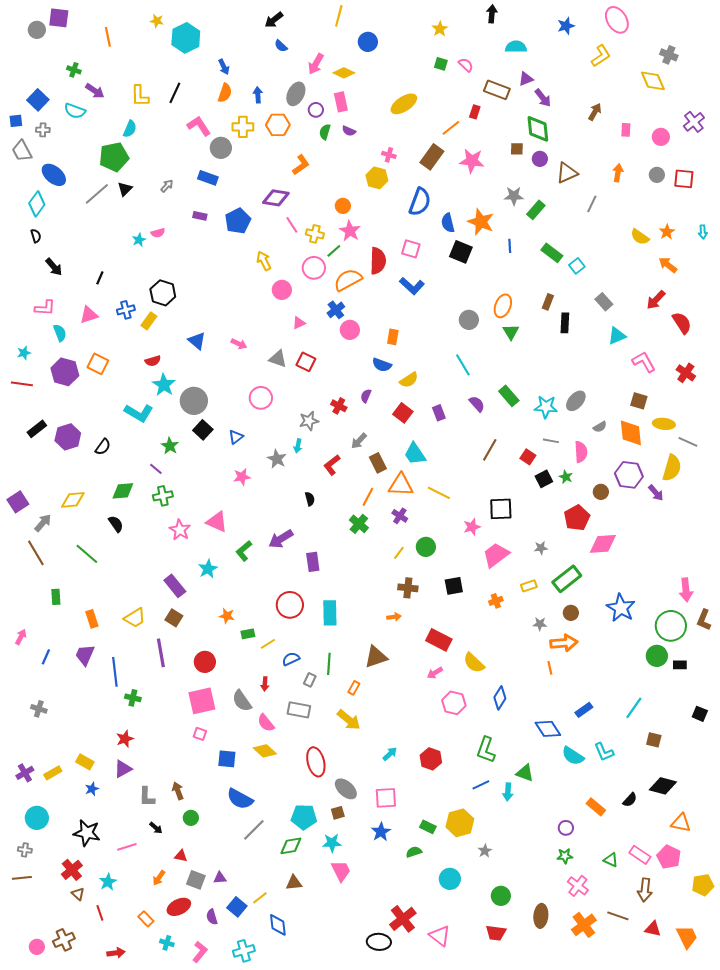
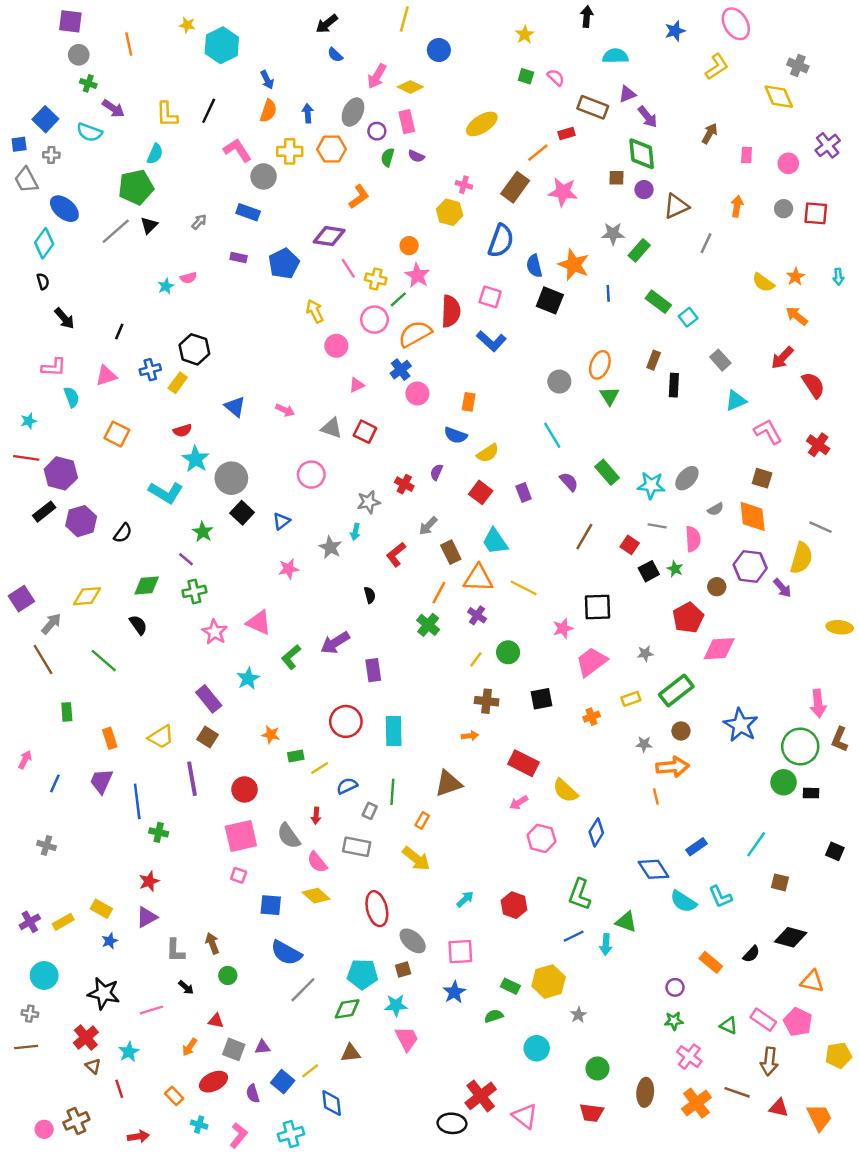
gray circle: (37, 30) -> (79, 55), moved
red rectangle: (475, 112) -> (566, 134), turned 56
purple hexagon: (65, 372) -> (61, 473), moved
yellow ellipse: (664, 424) -> (840, 627), moved

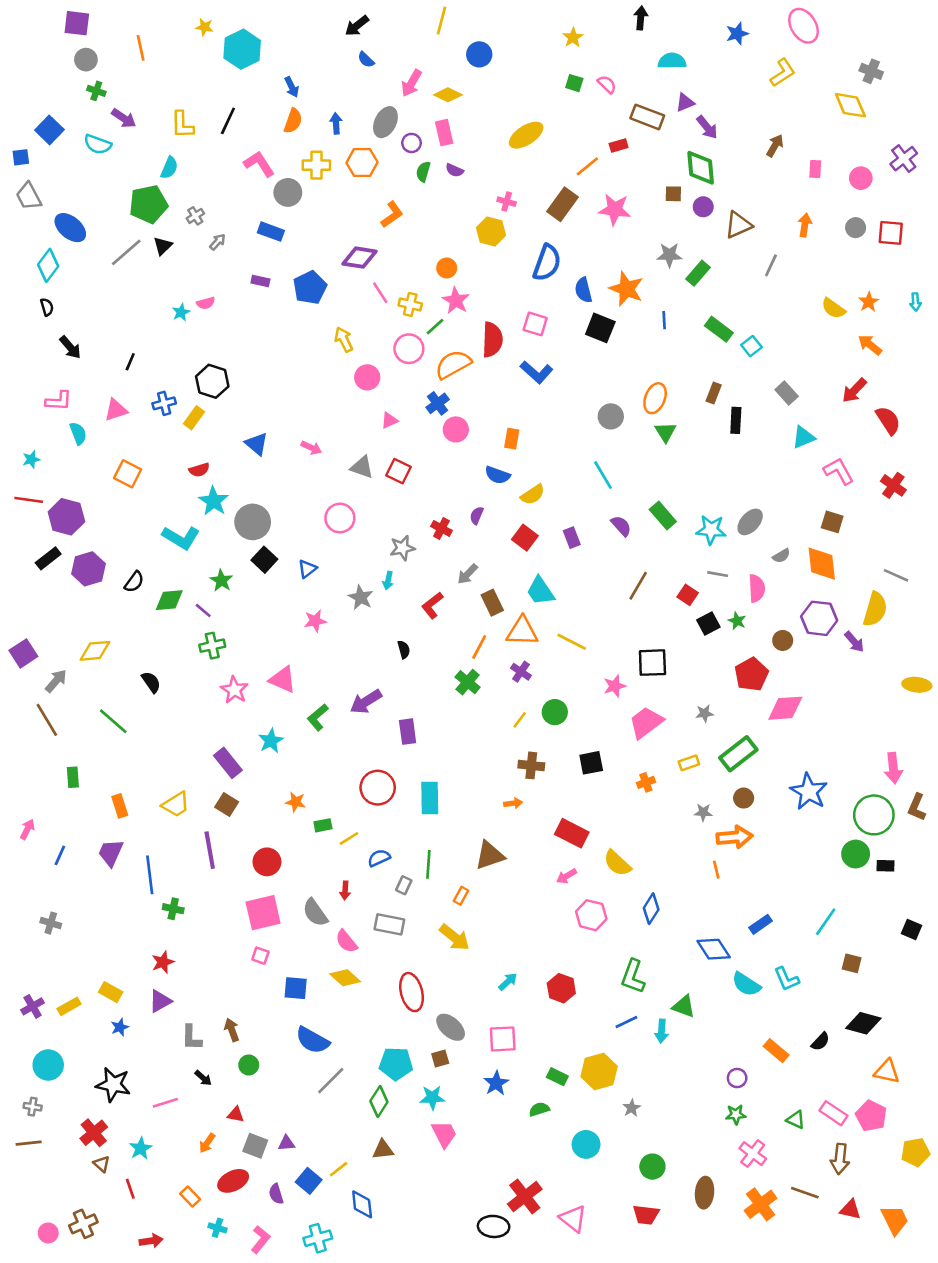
gray cross: (51, 155) -> (195, 216), moved, turned -35
green diamond: (147, 586) -> (169, 600), moved
green diamond: (347, 1009) -> (379, 1101), turned -48

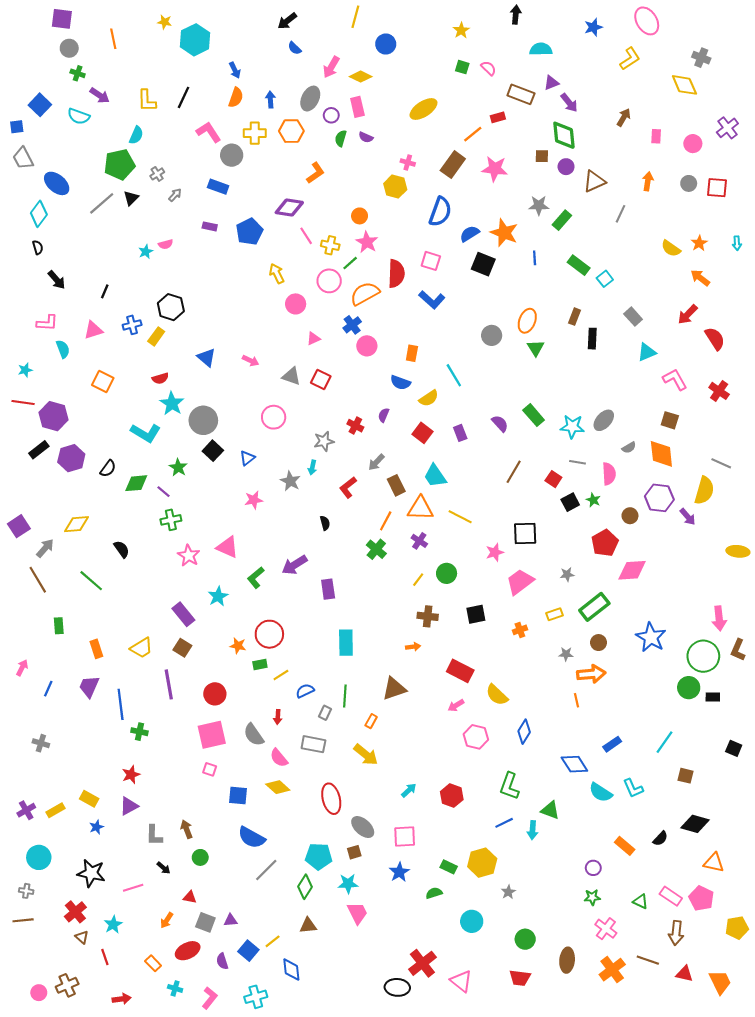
blue semicircle: (583, 290) -> (470, 234), turned 72
cyan line: (603, 475) -> (454, 375), moved
red circle: (378, 788) -> (269, 634), moved

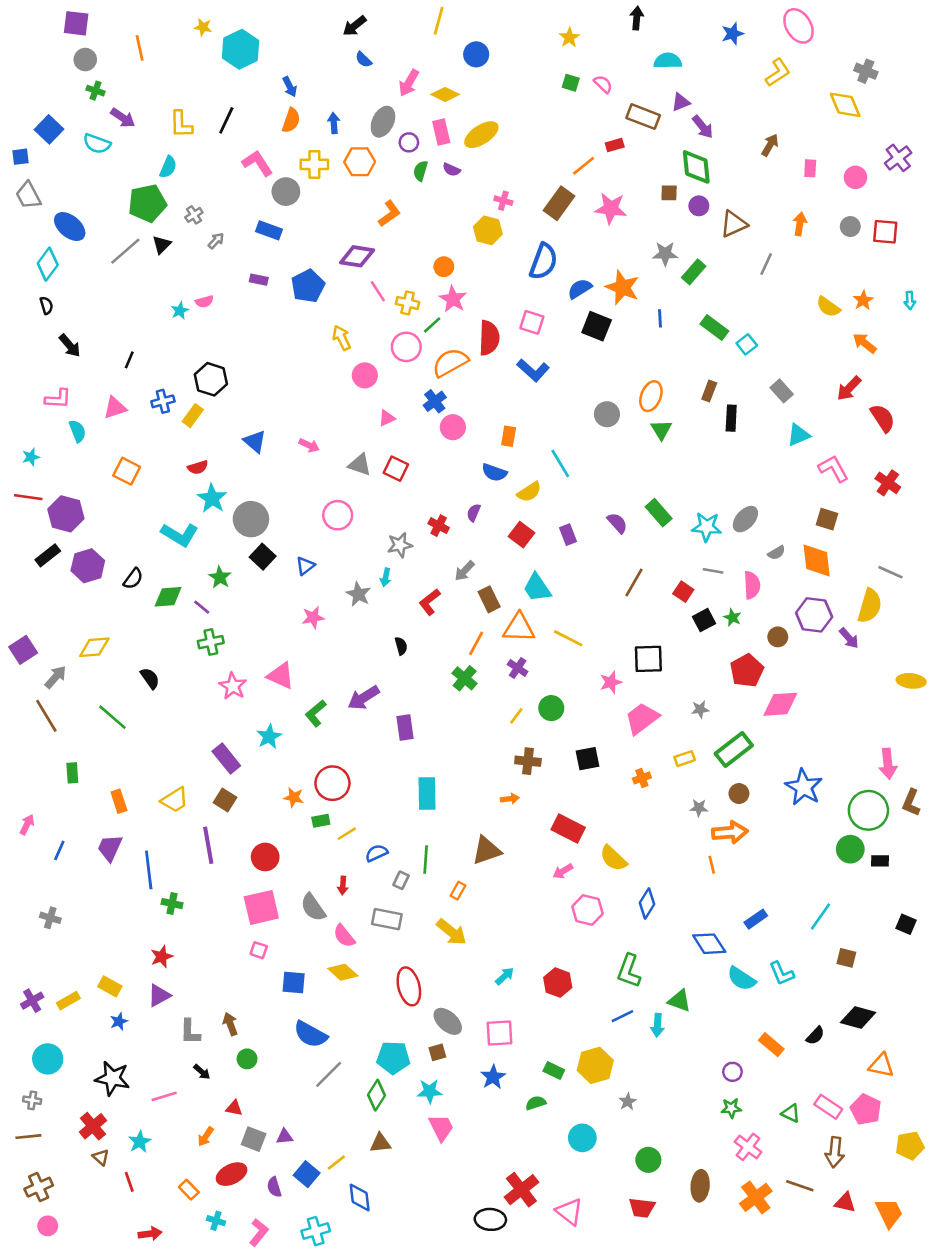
yellow ellipse: (423, 109) -> (481, 135), moved
brown cross: (67, 985) -> (39, 1187), moved

